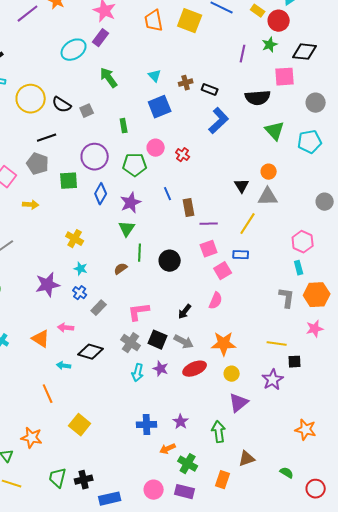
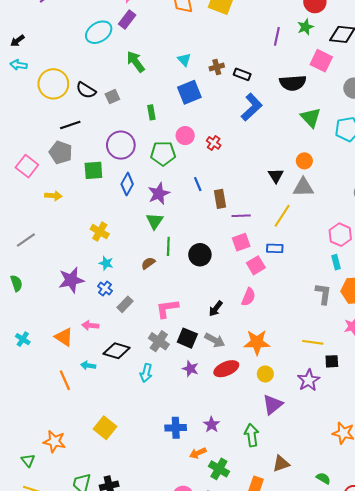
pink square: (285, 77) -> (321, 61), turned 30
cyan arrow: (138, 373) -> (146, 373), moved
orange line: (48, 394) -> (65, 380), moved

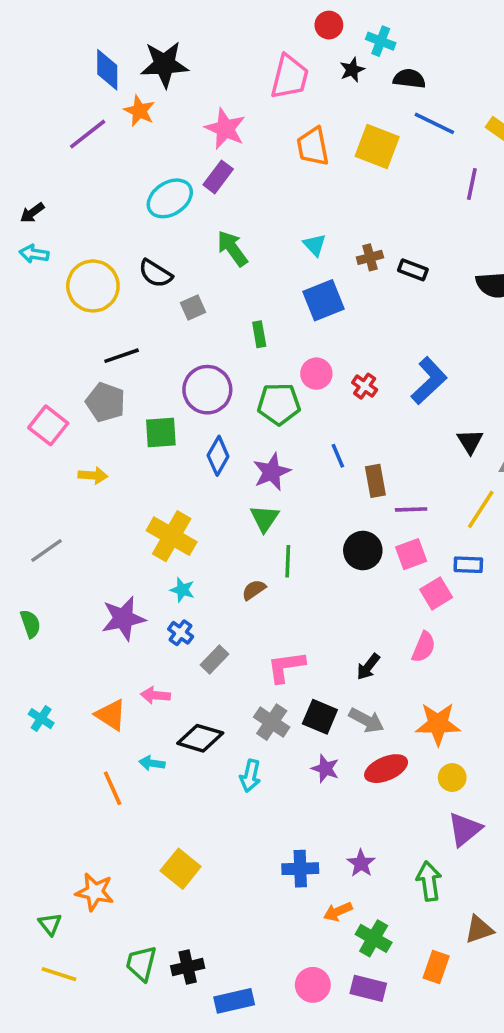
purple line: (277, 36) -> (472, 184), moved
black semicircle: (86, 90) -> (155, 273), moved
blue L-shape: (252, 107) -> (429, 381), moved
yellow cross: (100, 232) -> (172, 536), size x1.5
black circle: (200, 255) -> (363, 551), moved

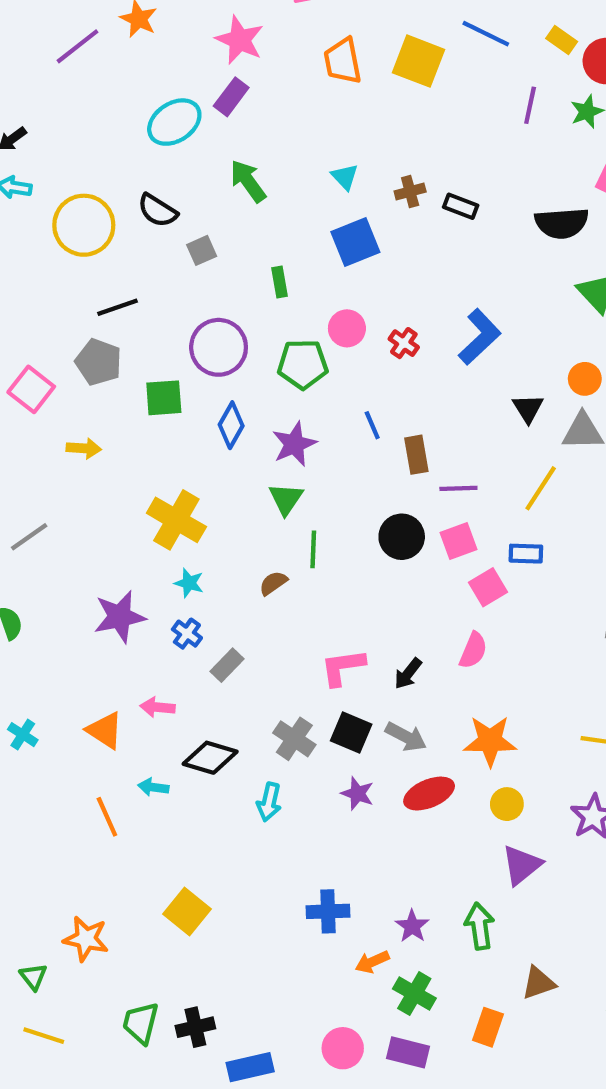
pink L-shape: (286, 667) -> (343, 667), moved
purple star: (361, 863) -> (412, 926), moved

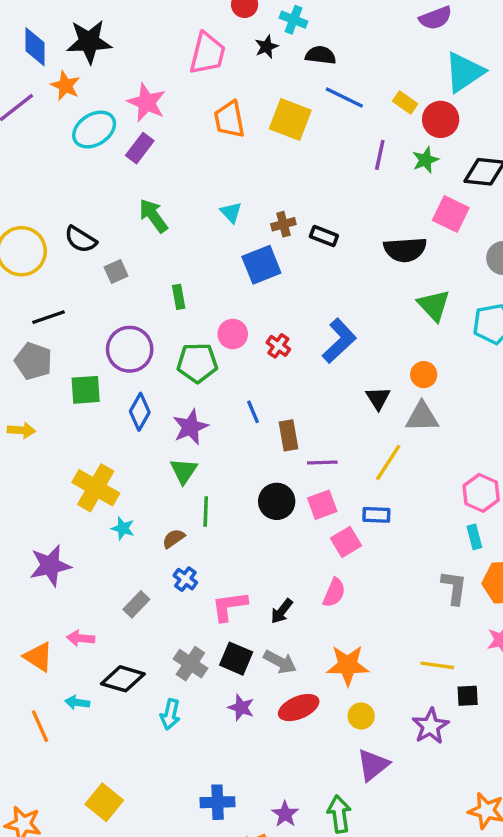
cyan ellipse: (174, 122) -> (94, 130), moved
blue square: (355, 242) -> (261, 265), moved
cyan star: (189, 583) -> (123, 528), moved
blue cross: (187, 634) -> (185, 579), moved

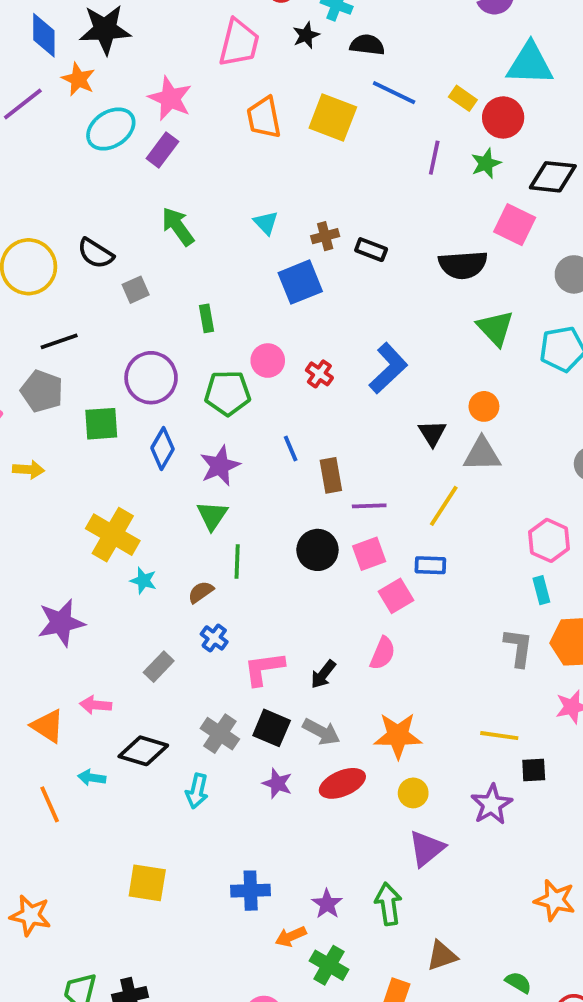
cyan triangle: (464, 72) -> (530, 64), turned 36
yellow square: (104, 802) -> (147, 883), moved, turned -30

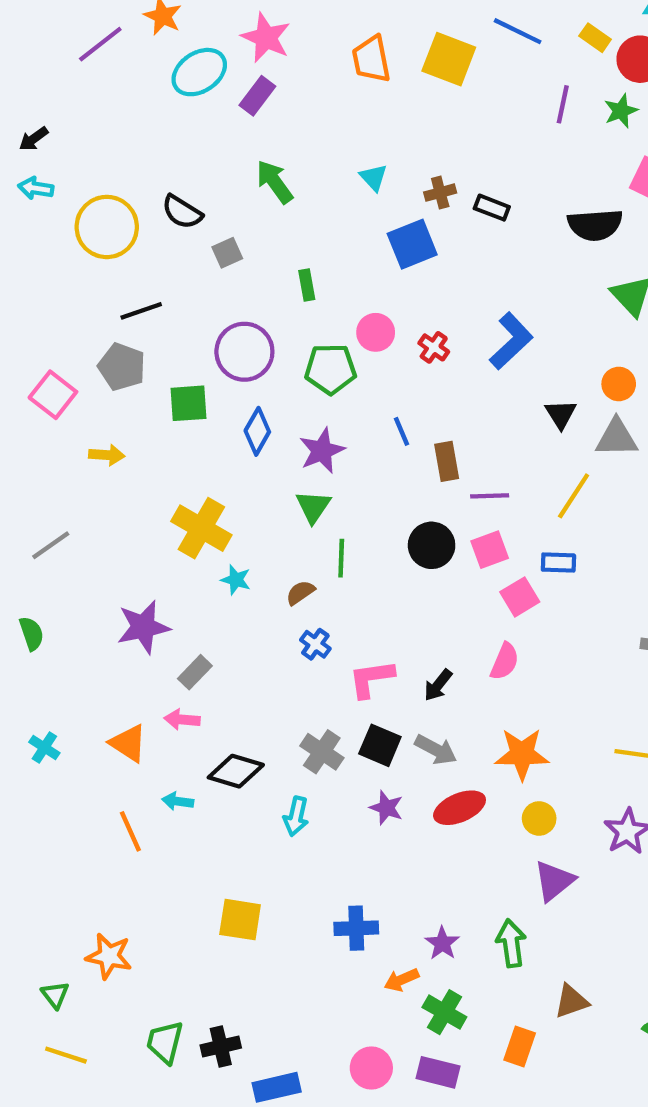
gray rectangle: (159, 667) -> (195, 672), moved

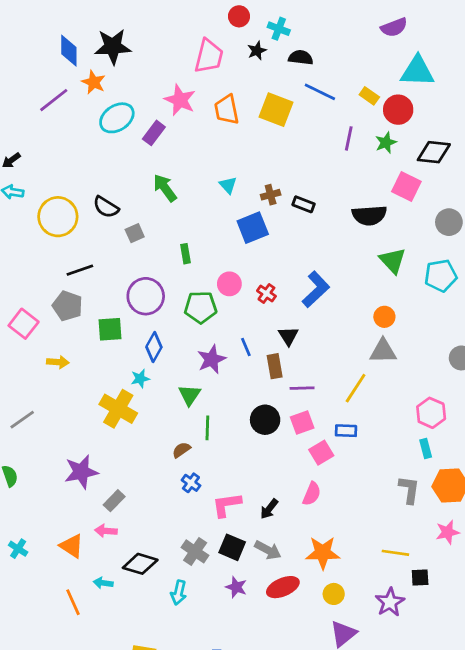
pink star: (266, 38) -> (180, 100), moved
black triangle: (561, 414) -> (288, 336), moved
purple star: (322, 451) -> (212, 359), moved
cyan star: (236, 580) -> (140, 379), moved, turned -30

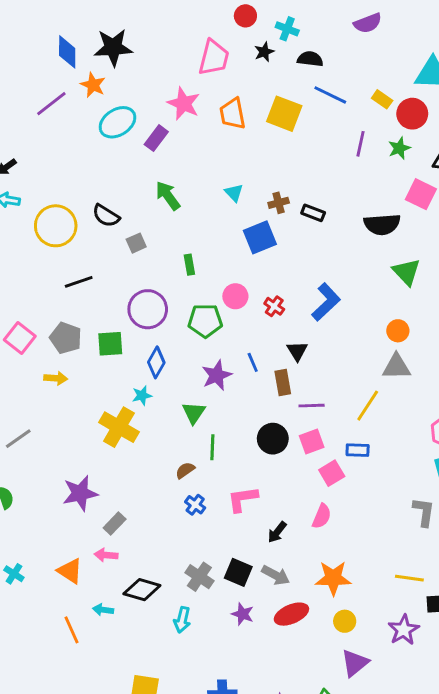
purple semicircle: (394, 27) -> (368, 23), moved
gray pentagon: (67, 306) -> (66, 338), moved
pink L-shape: (227, 505) -> (243, 499), moved

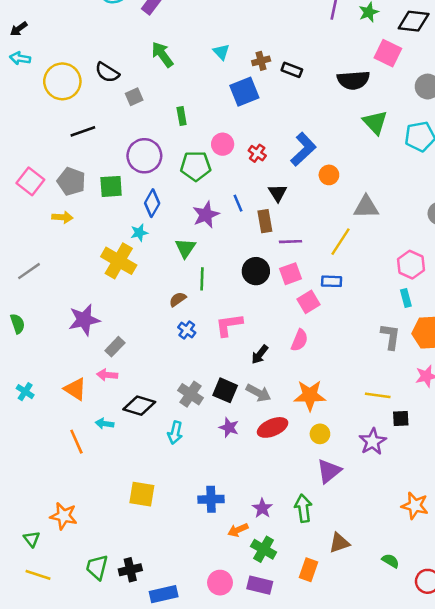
orange circle: (398, 331) -> (329, 175), moved

